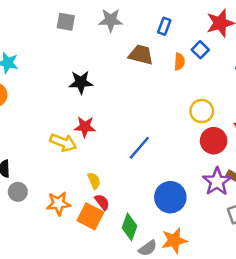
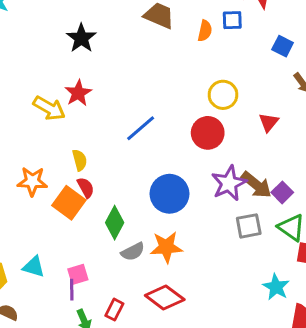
blue square: (200, 50) -> (232, 20), turned 35
black star: (81, 82) -> (81, 38), turned 30
red star: (85, 127) -> (78, 93), turned 30
red circle: (214, 141) -> (208, 133), moved

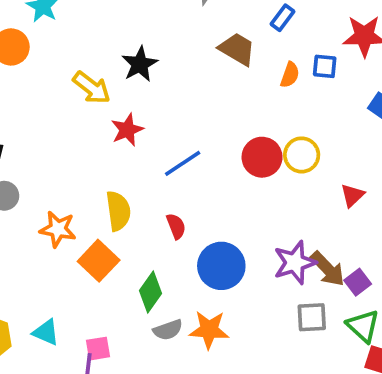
yellow arrow: (49, 108) -> (92, 88), moved
blue line: (141, 128) -> (183, 163), moved
red circle: (208, 133) -> (262, 157), moved
yellow semicircle: (80, 160) -> (118, 211), size x1.5
red semicircle: (86, 188) -> (176, 226), moved

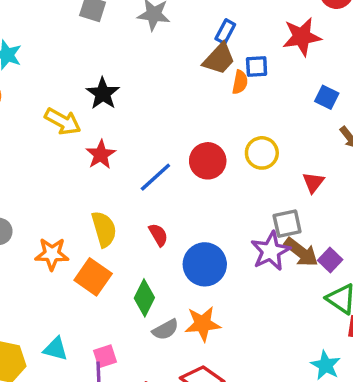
brown trapezoid: (237, 49) -> (219, 59), moved, turned 111
blue square: (325, 66) -> (257, 67), moved
red circle: (262, 157) -> (208, 161), moved
gray square: (312, 317) -> (287, 224), moved

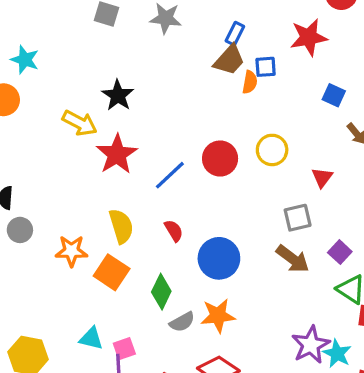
red star: (101, 155) -> (117, 154), size x1.4
purple star: (271, 251) -> (311, 345), moved
brown arrow: (301, 252) -> (293, 259), moved
cyan triangle: (56, 349) -> (91, 338), moved

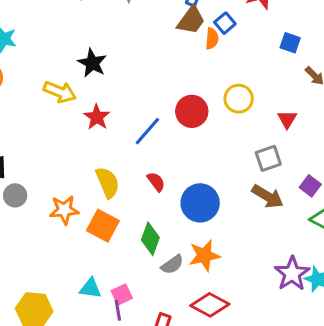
blue square: (266, 67) -> (225, 23), turned -30
red star: (117, 154) -> (97, 117), size x0.7

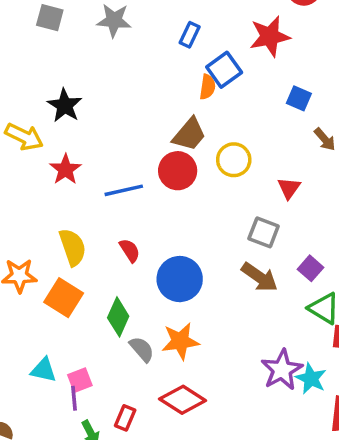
brown trapezoid: (191, 20) -> (189, 134), moved
blue square: (225, 23) -> (224, 70), size x1.4
blue line: (147, 131) -> (124, 190), turned 32
gray square: (268, 158) -> (264, 232), turned 36
gray semicircle: (172, 265) -> (142, 349), turned -100

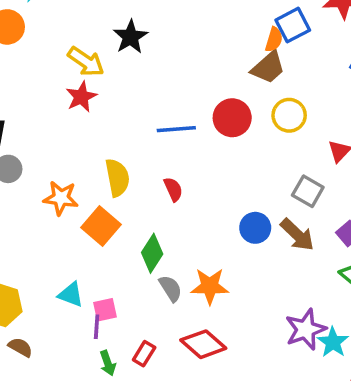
brown trapezoid: (189, 134) -> (268, 67), moved
red star: (65, 169) -> (81, 97), moved
blue circle: (180, 279) -> (255, 228), moved, size x0.7

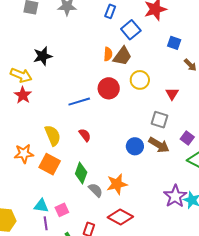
black star: (130, 37) -> (43, 56), turned 30
orange semicircle: (274, 40) -> (108, 54), moved
purple line: (97, 327) -> (46, 223), moved

